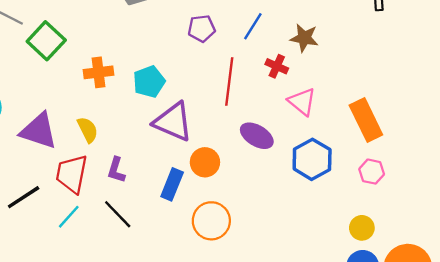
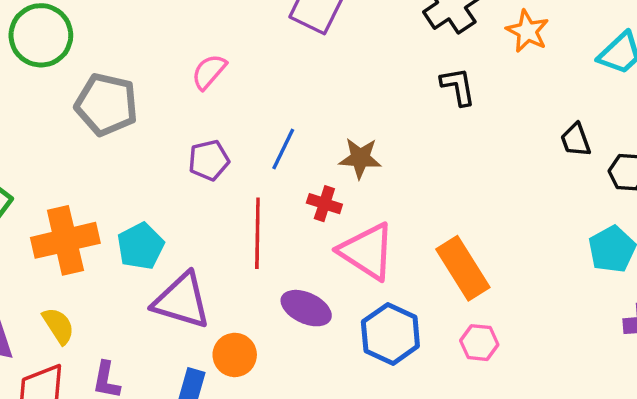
orange cross: (99, 72) -> (65, 240), size x1.5
pink triangle: (302, 102) -> (367, 251), size x1.4

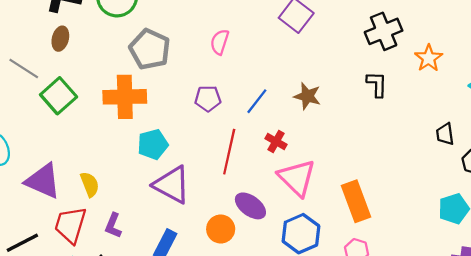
pink semicircle: (209, 72) -> (220, 42), turned -35
brown star: (360, 158) -> (307, 96), moved
orange cross: (65, 240) -> (125, 97), moved
orange circle: (235, 355) -> (221, 229), moved

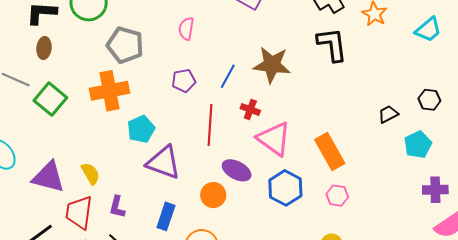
black L-shape: (377, 84) -> (332, 44), size x1.5
brown star: (307, 96) -> (272, 65), size x1.5
black trapezoid: (445, 134) -> (388, 114), moved, turned 80

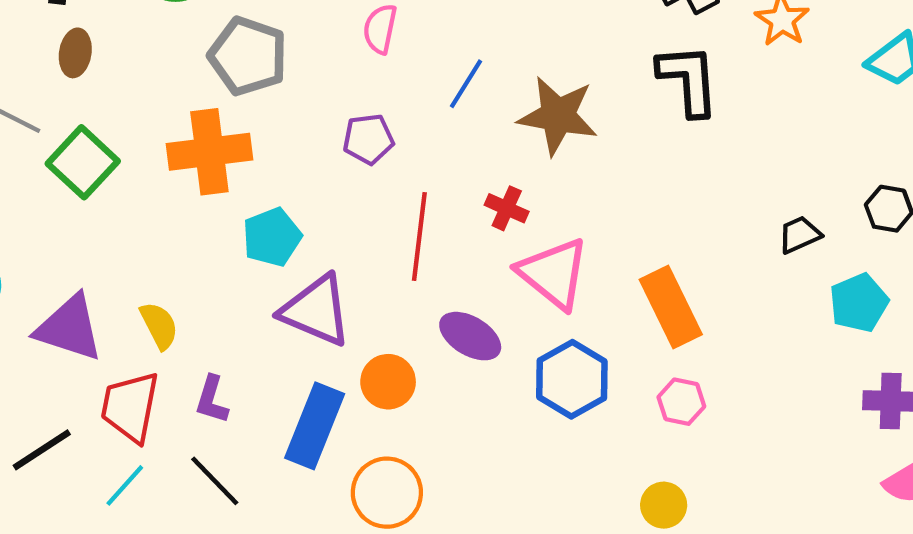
blue line: (228, 76) -> (466, 84), moved
orange circle: (213, 195) -> (388, 382), moved
blue rectangle: (166, 216) -> (315, 426), size x1.4

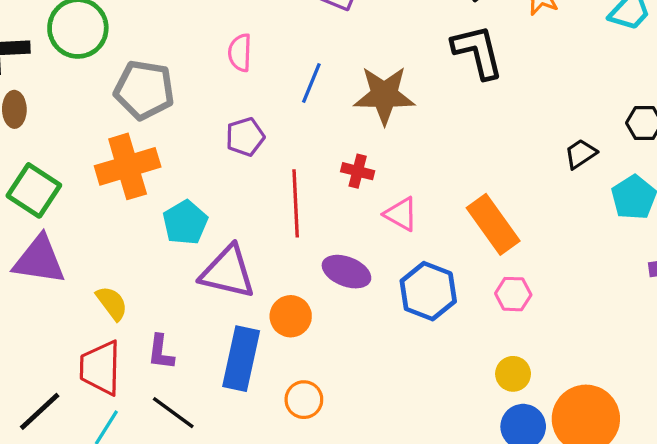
pink triangle: (553, 273) -> (401, 214), size x0.6
purple triangle: (69, 328) -> (39, 260), moved
orange circle: (387, 493) -> (304, 400), size x0.7

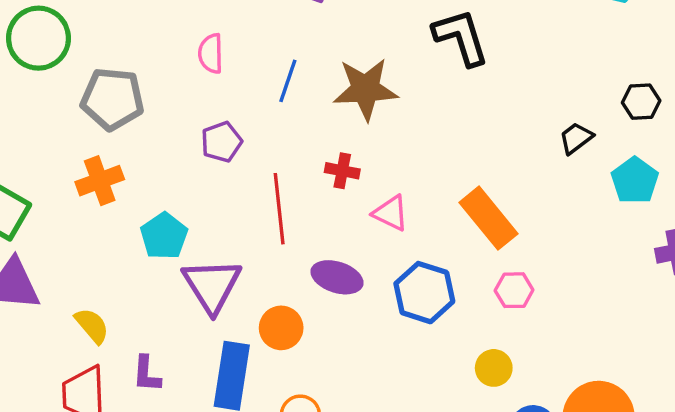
orange cross: (128, 166) -> (100, 181), size x0.7
purple triangle: (228, 272) -> (212, 285), turned 48
yellow circle: (513, 374) -> (494, 368), moved

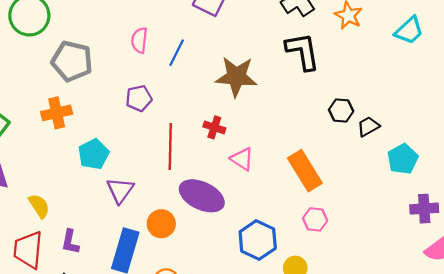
blue line: (288, 81) -> (177, 53), moved
black hexagon: (641, 102) -> (341, 110), moved
purple ellipse: (337, 277) -> (202, 196), size x1.4
purple triangle: (212, 285) -> (120, 190), size x0.7
blue hexagon: (424, 293) -> (258, 240), moved

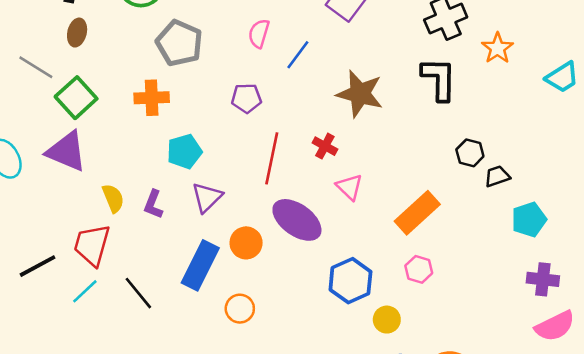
orange rectangle: (305, 171) -> (417, 213), turned 69
purple L-shape: (70, 242) -> (153, 204), moved

